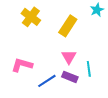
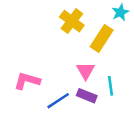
yellow cross: (31, 17) -> (72, 21), moved
yellow rectangle: (68, 26) -> (102, 38), moved

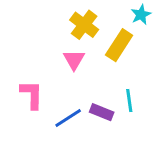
pink triangle: (86, 71) -> (74, 60), moved
pink L-shape: (27, 81) -> (32, 95), turned 75

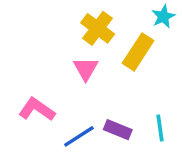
pink L-shape: (32, 95) -> (37, 109), turned -56
cyan line: (129, 100) -> (160, 128), moved

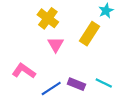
yellow cross: (98, 28) -> (48, 18), moved
cyan line: (160, 128) -> (104, 83), turned -56

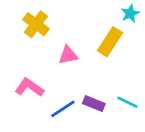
yellow cross: (48, 18) -> (36, 24), moved
pink triangle: (56, 45) -> (68, 55), turned 49

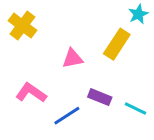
yellow cross: (36, 24) -> (22, 26), moved
purple rectangle: (94, 104) -> (100, 97), moved

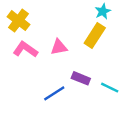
cyan star: (138, 14) -> (103, 11), moved
pink L-shape: (31, 93) -> (25, 49), moved

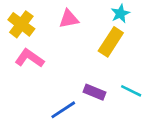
pink triangle: (59, 47) -> (69, 19), moved
cyan line: (110, 88) -> (131, 91), moved

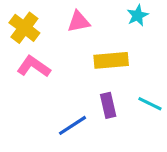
yellow rectangle: (111, 42) -> (111, 60), moved, turned 52
purple rectangle: (95, 92) -> (108, 105), turned 55

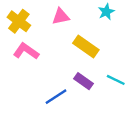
yellow rectangle: (111, 60) -> (86, 46), turned 40
purple rectangle: (108, 105) -> (84, 81), turned -42

